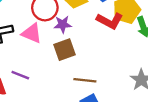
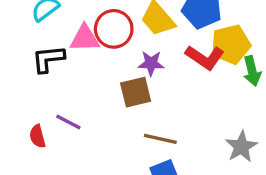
purple star: (63, 24) -> (151, 63), moved
pink triangle: (32, 33) -> (85, 38), moved, turned -30

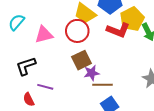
red circle: (114, 29) -> (77, 31), moved
black L-shape: (48, 59) -> (26, 66), moved
purple star: (151, 63) -> (92, 73), moved

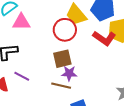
pink triangle: (44, 35) -> (21, 22), moved
brown line: (102, 85) -> (61, 86), moved

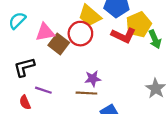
pink triangle: (21, 22) -> (45, 32), moved
brown square: (62, 59) -> (59, 44), moved, turned -30

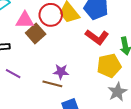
yellow pentagon: (139, 24) -> (109, 66), moved
red circle: (80, 34) -> (51, 15), moved

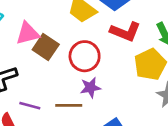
red circle: (51, 15) -> (85, 56), moved
brown line: (52, 84) -> (69, 105), moved

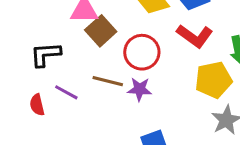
brown line: (69, 105) -> (108, 81), moved

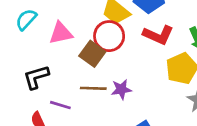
brown square: (101, 31) -> (92, 54), moved
red circle: (142, 52) -> (109, 36), moved

